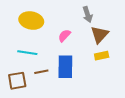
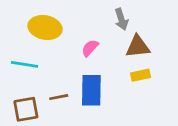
brown triangle: (100, 35) -> (138, 47), turned 42
cyan line: (27, 53) -> (25, 64), moved

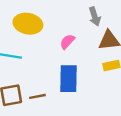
brown line: (59, 97) -> (37, 96), moved

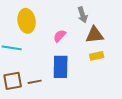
yellow ellipse: (28, 24) -> (27, 21), turned 70

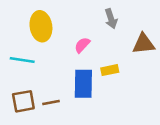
brown triangle: (95, 35) -> (143, 44), moved
yellow rectangle: (97, 56) -> (110, 70), moved

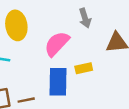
pink semicircle: (82, 45) -> (57, 44), size x1.6

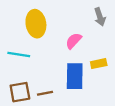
pink semicircle: (57, 44) -> (74, 41), size x0.7

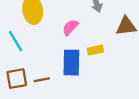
cyan line: (19, 54) -> (16, 41), turned 50

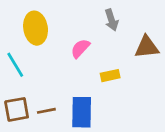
blue rectangle: (71, 63) -> (82, 112), moved

